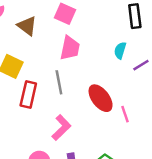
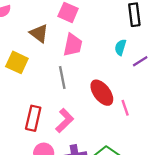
brown triangle: (27, 26) -> (39, 33), moved
red rectangle: (28, 95) -> (33, 118), moved

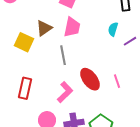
brown triangle: (39, 33) -> (44, 28), moved, turned 48
red ellipse: (102, 93) -> (90, 79), moved
red rectangle: (33, 118) -> (25, 88), moved

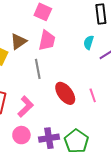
pink L-shape: (65, 92) -> (25, 107), moved

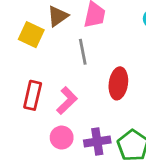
red ellipse: (65, 93) -> (118, 83), turned 45

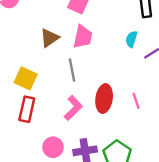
yellow square: (31, 35) -> (26, 78), moved
pink L-shape: (67, 101) -> (73, 108), moved

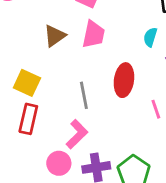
gray line: (72, 70) -> (84, 95), moved
red ellipse: (104, 99) -> (124, 80), moved
pink L-shape: (73, 108) -> (77, 134), moved

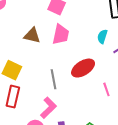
brown triangle: (55, 36) -> (32, 36), turned 48
red ellipse: (124, 80) -> (83, 68), turned 50

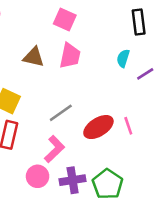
red ellipse: (83, 68) -> (98, 127), moved
gray line: (54, 79) -> (61, 113), turned 66

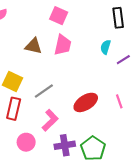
gray line: (61, 113) -> (44, 91), moved
pink line: (128, 126) -> (119, 101), moved
pink circle: (38, 176) -> (26, 142), moved

